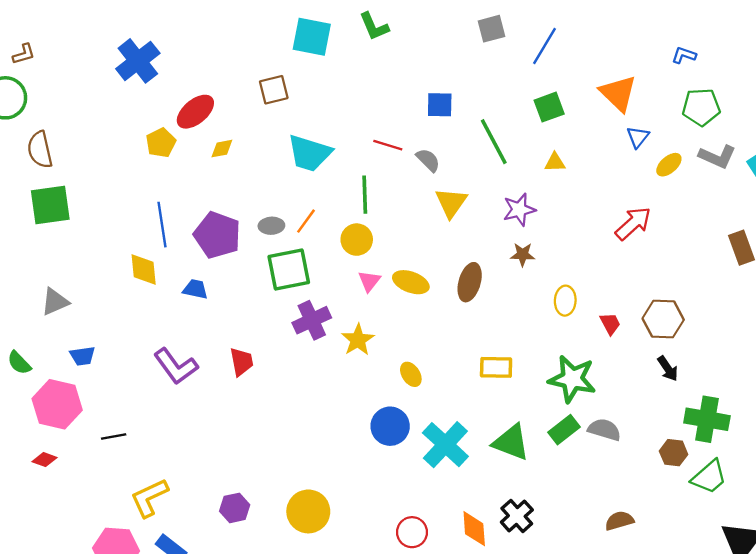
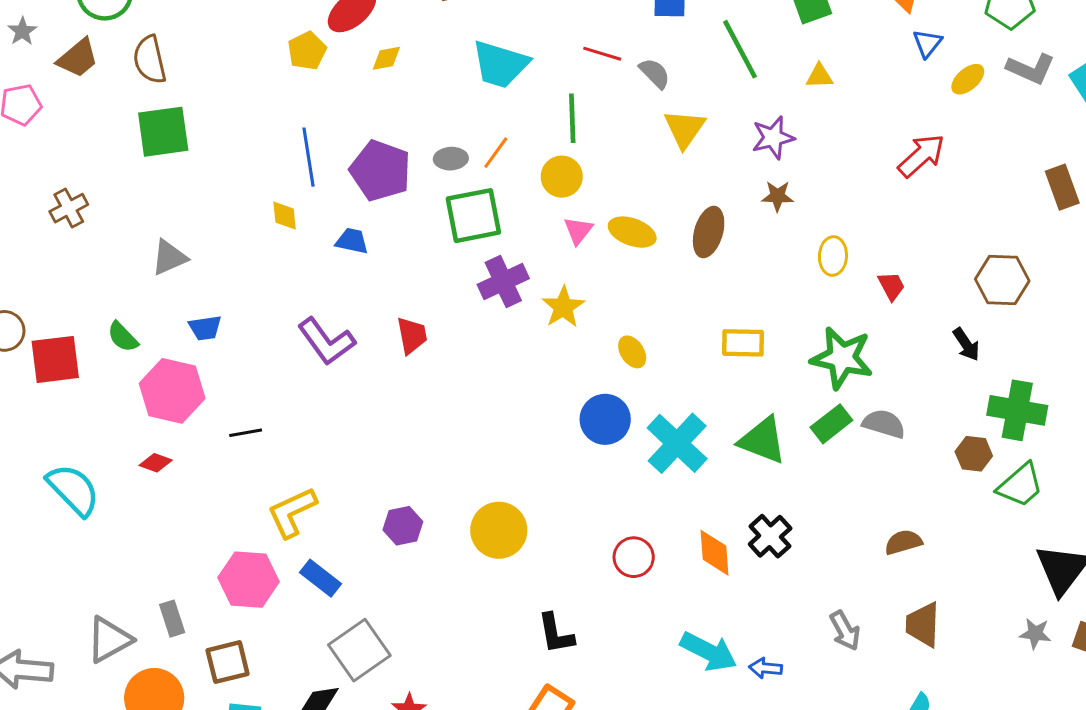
yellow diamond: (144, 269) -> (285, 216), size x0.7
brown hexagon: (663, 319) -> (1002, 280), moved

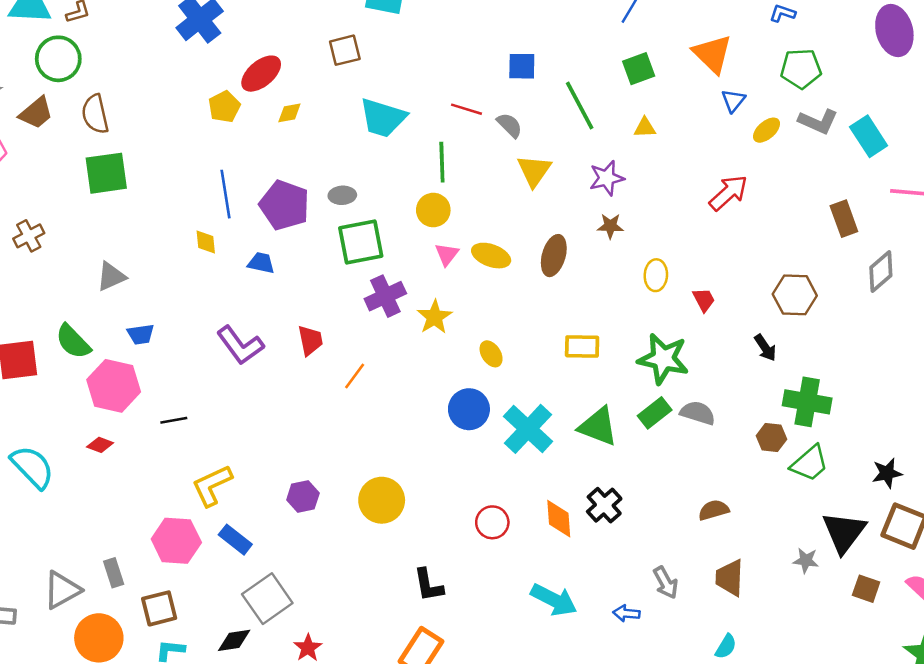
orange line: (496, 153) -> (355, 376), moved
green semicircle: (123, 337) -> (73, 342), size x1.4
gray star: (1035, 634) -> (806, 560), moved
blue arrow: (766, 668) -> (626, 613), moved

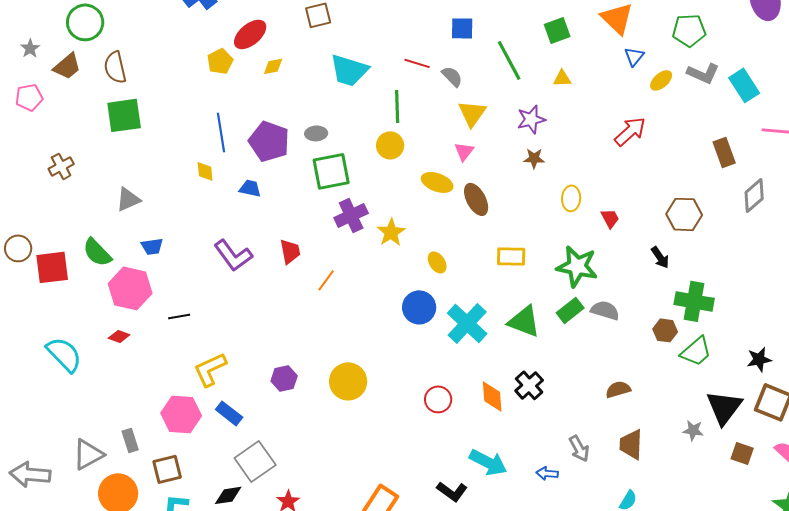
pink triangle: (447, 254) -> (464, 151), moved
brown ellipse: (554, 256) -> (476, 199), moved, turned -44
black L-shape: (428, 585) -> (452, 491), moved, turned -44

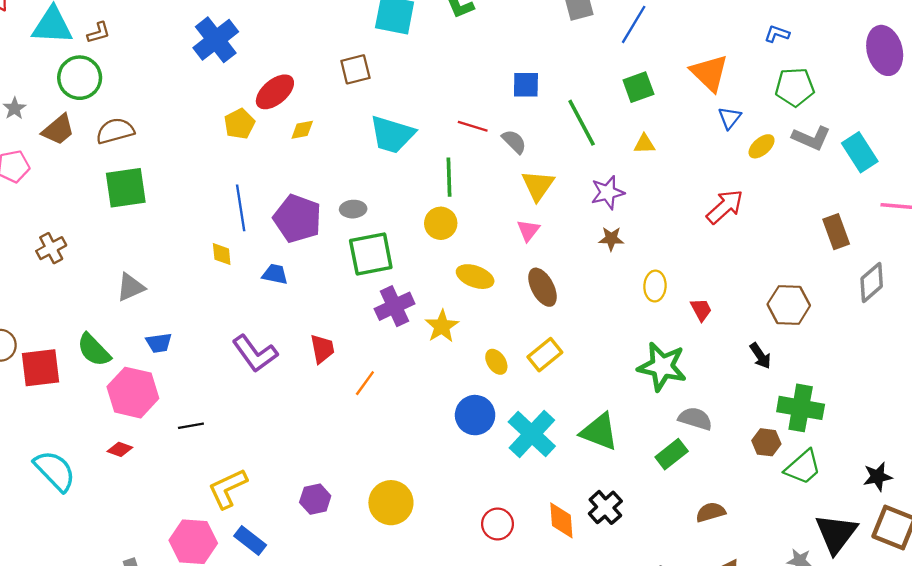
brown semicircle: (115, 67) -> (115, 131), turned 88
yellow ellipse: (437, 182) -> (475, 277), moved
yellow rectangle: (511, 256) -> (545, 355), moved, turned -40
green rectangle: (570, 310) -> (672, 454), moved

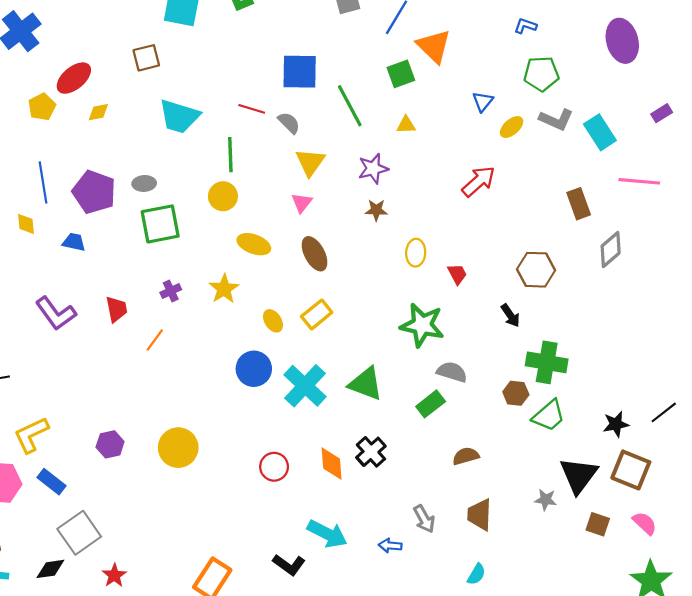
orange triangle: (709, 73) -> (434, 46), moved
blue square: (526, 85) -> (300, 72), size x1.5
purple cross: (395, 306) -> (171, 291), moved, size x0.6

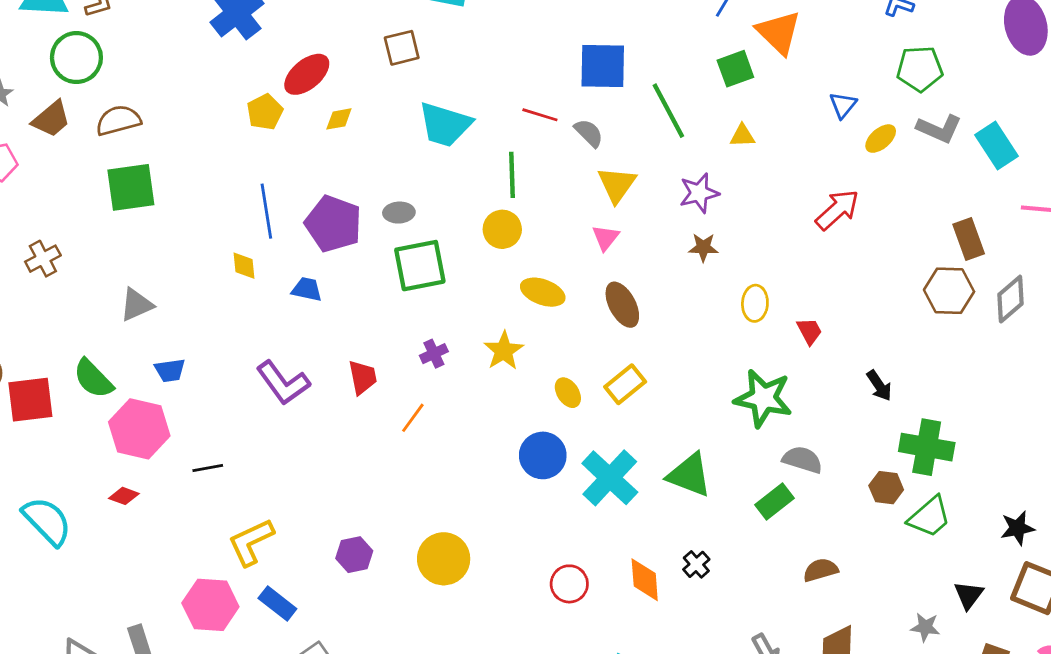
brown hexagon: (536, 270) -> (949, 291), moved
black cross: (371, 452) -> (696, 564), size x0.7
black triangle: (579, 475) -> (969, 595), size x0.6

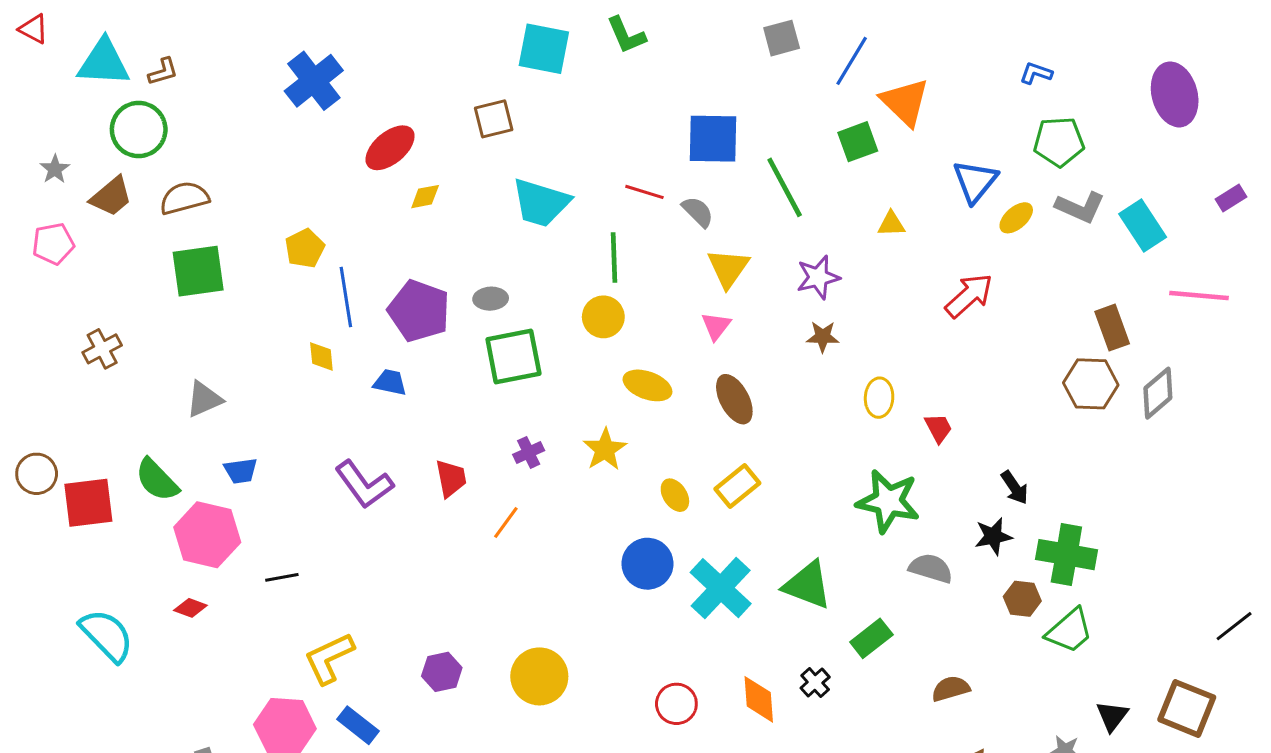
blue triangle: (843, 105) -> (975, 181), size x1.5
yellow pentagon: (265, 112) -> (305, 248), moved
yellow triangle: (742, 136) -> (891, 224), moved
green rectangle: (775, 502) -> (871, 638), moved
black star: (1017, 528) -> (993, 536), moved

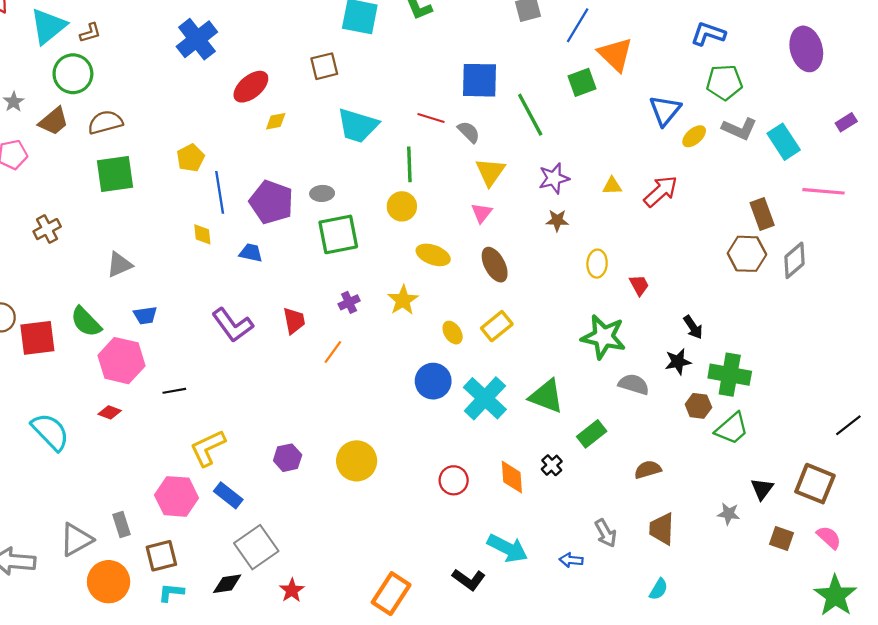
cyan triangle: (104, 62) -> (48, 26), turned -42
blue L-shape: (1036, 73) -> (708, 34), size x1.5
yellow triangle: (891, 224) -> (612, 186), moved

